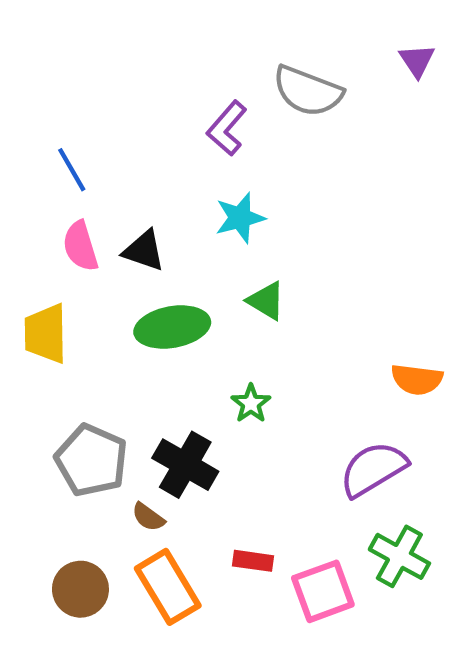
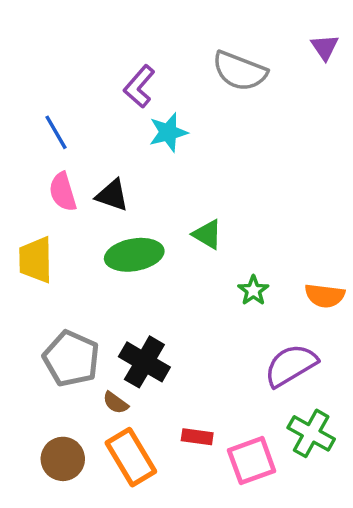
purple L-shape: (227, 128) -> (139, 86), moved
cyan star: (240, 218) -> (168, 132), moved
green star: (251, 403) -> (253, 291), moved

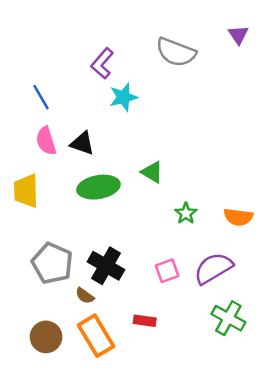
pink square: (252, 461) -> (167, 271), moved, size x0.7

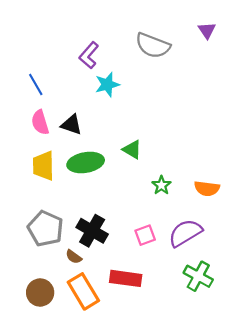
yellow trapezoid: (26, 191) -> (43, 166), moved
red rectangle: (145, 321) -> (126, 278), size x1.6

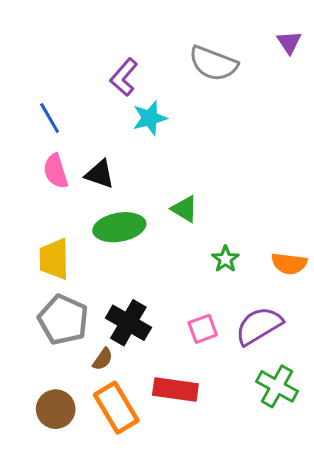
yellow trapezoid: (43, 166) -> (54, 259), moved
brown semicircle: (74, 257) -> (103, 359), turned -91

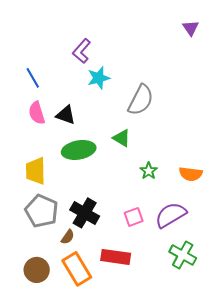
gray semicircle: (213, 63) -> (141, 100), moved, turned -84

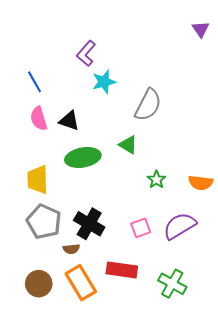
brown semicircle: (68, 237) -> (71, 249), turned 49
green cross: (183, 255) -> (172, 284), moved

